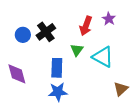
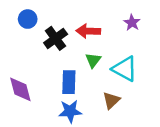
red arrow: (86, 26) -> (88, 31), moved, turned 72
blue circle: (23, 35) -> (28, 19), moved
brown triangle: (121, 89) -> (111, 100), moved

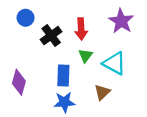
purple star: (132, 23) -> (121, 21), size x1.6
red arrow: (88, 31) -> (81, 29), turned -95
purple diamond: (20, 89) -> (19, 82), turned 30

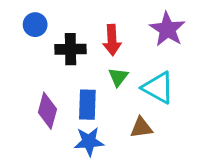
black cross: (51, 36) -> (70, 49), turned 35
purple diamond: (19, 82) -> (47, 111), moved
brown triangle: (102, 92) -> (141, 128), turned 35

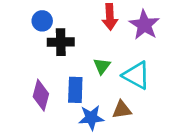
blue circle: (35, 25) -> (42, 21), moved
red arrow: (112, 40) -> (110, 17), moved
blue star: (89, 142) -> (91, 118), moved

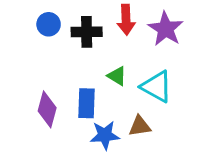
black cross: (61, 42) -> (87, 32), moved
green triangle: (102, 66) -> (117, 76), turned -36

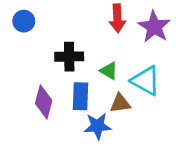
blue circle: (49, 24) -> (24, 21), moved
black cross: (87, 32) -> (69, 57), moved
brown triangle: (140, 126) -> (120, 103), moved

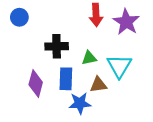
green triangle: (109, 71) -> (89, 58), turned -42
cyan triangle: (146, 81) -> (119, 66), turned 32

